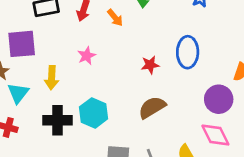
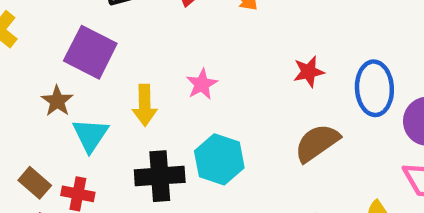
purple square: (22, 44) -> (90, 52), turned 36
blue ellipse: (188, 52) -> (374, 88), moved
pink star: (87, 56) -> (202, 84), moved

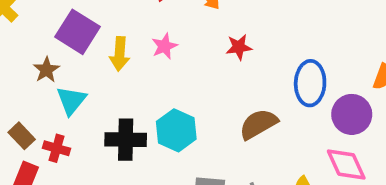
red star: (309, 72) -> (239, 47), moved
pink star: (202, 84) -> (164, 46), moved
yellow arrow: (145, 105) -> (120, 54), moved

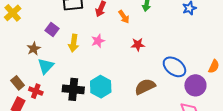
purple square: (78, 32) -> (52, 30), size x0.6
blue ellipse: (310, 83) -> (174, 67), turned -60

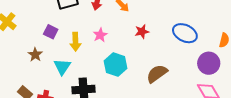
cyan triangle: (46, 66) -> (62, 67), moved
blue ellipse: (174, 67) -> (185, 33), moved
cyan hexagon: (101, 87) -> (116, 65), moved

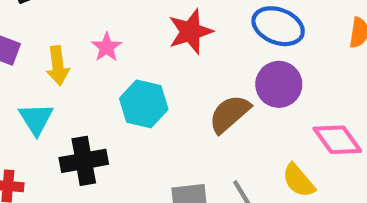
red star: (142, 32) -> (190, 32), size x1.5
purple circle: (209, 63) -> (279, 84), moved

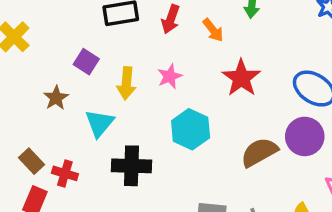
red star: (190, 32) -> (241, 78), turned -30

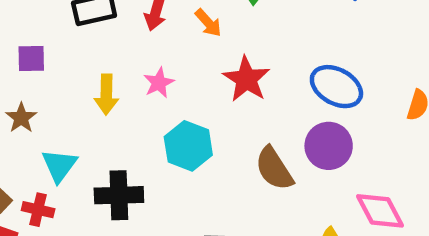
purple square: (86, 62) -> (31, 58), moved, turned -30
cyan triangle: (99, 123) -> (59, 165), moved
brown semicircle: (259, 152) -> (274, 169), turned -90

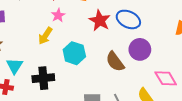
pink star: (159, 83) -> (58, 15), moved
blue ellipse: (336, 87) -> (128, 19), moved
yellow arrow: (106, 95) -> (45, 36), moved, turned 36

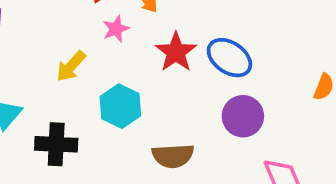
pink star: (58, 15) -> (116, 29), moved
brown semicircle: (115, 62) -> (173, 156), moved, turned -65

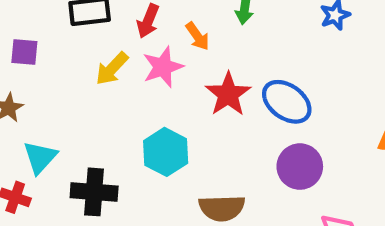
pink star: (116, 29) -> (163, 67), size x1.4
yellow arrow: (71, 66) -> (112, 69), moved

